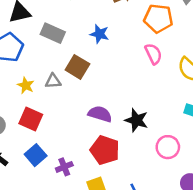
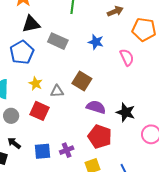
pink semicircle: (153, 54) -> (127, 57), moved
brown square: (77, 67) -> (82, 81), moved
gray triangle: (53, 81) -> (57, 91), moved
blue square: (36, 155) -> (43, 151), moved, turned 36

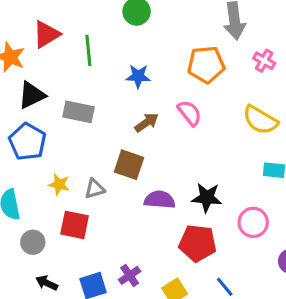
brown arrow: (115, 11) -> (147, 122), moved
blue star: (96, 42) -> (138, 76), moved
red pentagon: (100, 136) -> (198, 243), moved

